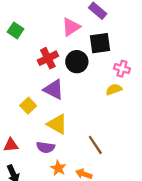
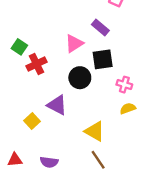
red cross: (48, 58) -> (37, 64), moved
yellow semicircle: (114, 89) -> (128, 108), moved
yellow triangle: (57, 124) -> (95, 131), moved

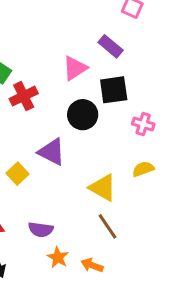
yellow semicircle: (128, 108) -> (143, 169), moved

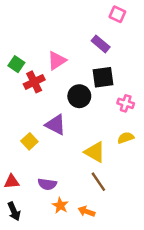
pink triangle: (75, 68) -> (57, 61), moved

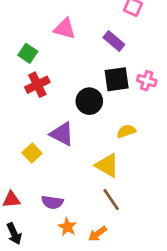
pink triangle: (57, 61) -> (65, 29), moved, turned 48
green square: (16, 64) -> (28, 53), moved
pink cross: (126, 103) -> (147, 81), moved
yellow semicircle: (126, 138) -> (126, 131), moved
orange arrow: (86, 211) -> (97, 234), turned -56

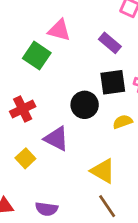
green square: (28, 53) -> (37, 56), moved, size x1.4
red cross: (37, 85) -> (23, 109), moved
yellow semicircle: (126, 131) -> (123, 122), moved

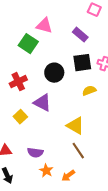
black circle: (85, 105) -> (54, 73), moved

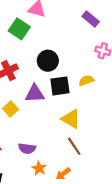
purple rectangle: (80, 35) -> (91, 19), moved
black square: (82, 63) -> (60, 86), moved
purple triangle: (42, 103) -> (35, 94), turned -30

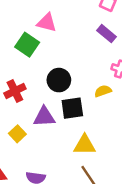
yellow semicircle: (86, 80) -> (103, 91), moved
yellow triangle: (71, 119) -> (85, 145), turned -30

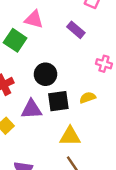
purple rectangle: (107, 34) -> (76, 30), moved
yellow semicircle: (103, 91) -> (88, 98), moved

